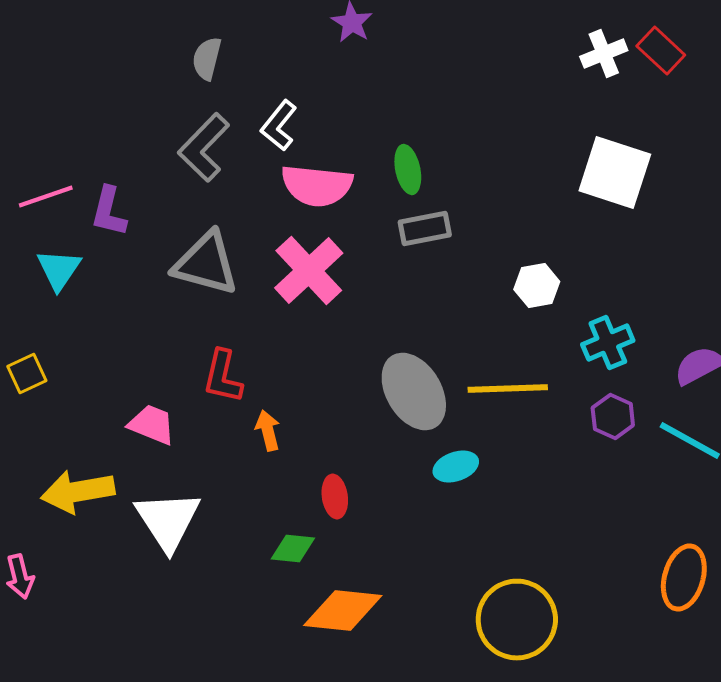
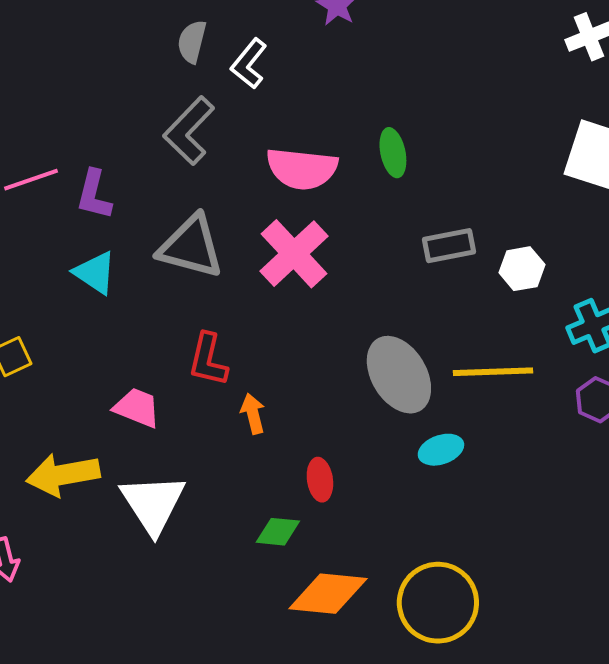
white L-shape: (279, 126) -> (249, 64), moved
gray rectangle: (425, 228) -> (449, 246), moved
cyan triangle: (59, 270) -> (95, 273), moved, turned -30
yellow circle: (517, 620) -> (438, 603), moved

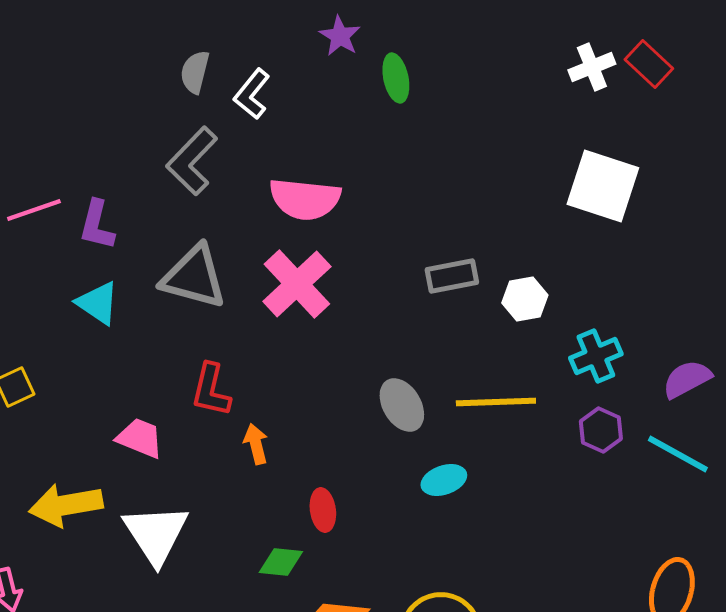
green ellipse: (393, 153) -> (396, 78), moved
gray ellipse: (399, 375) -> (402, 405), size x0.7

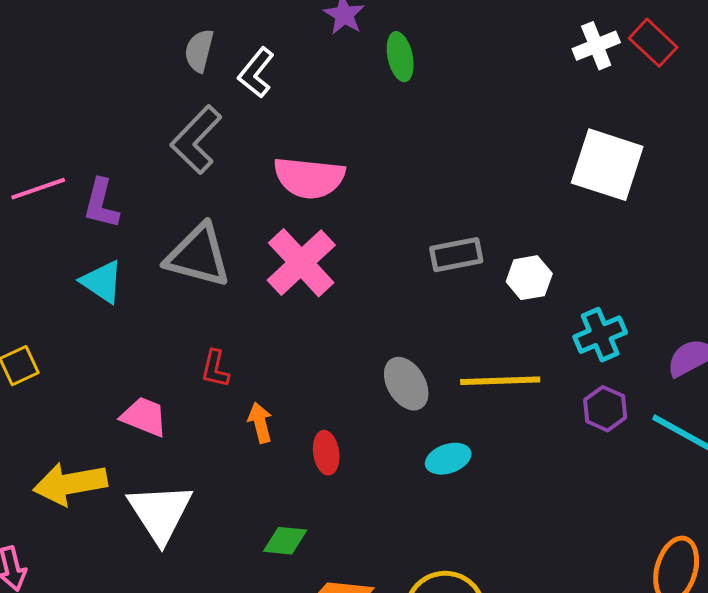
red L-shape: (211, 390) -> (215, 369), size x0.7
red ellipse: (323, 510) -> (326, 453), moved

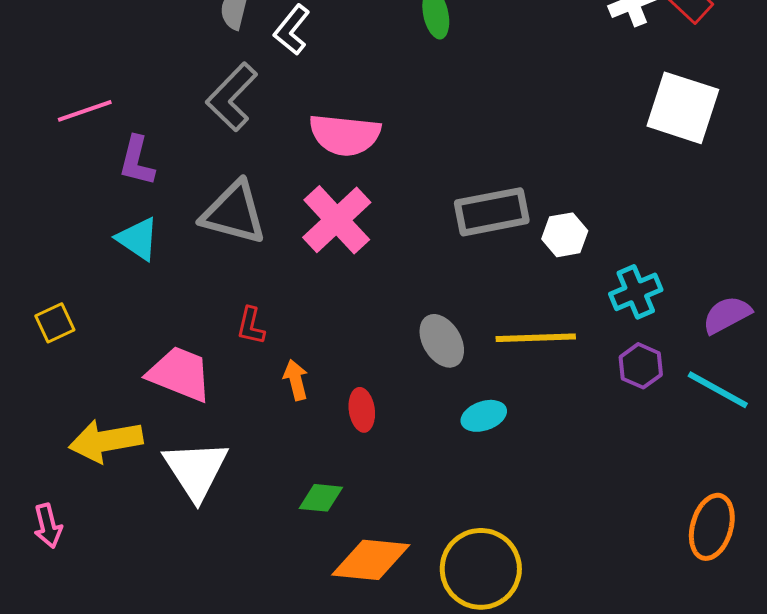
white square: (607, 165) -> (683, 108), moved
pink line: (38, 189) -> (85, 111), moved
gray rectangle: (456, 255) -> (492, 212), size x1.4
pink trapezoid: (144, 417) -> (180, 374), size x1.4

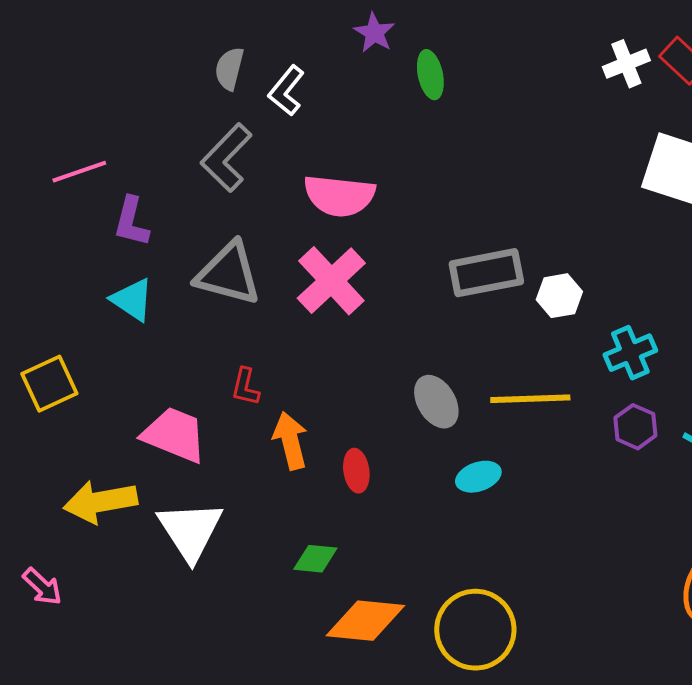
yellow square: (55, 323) -> (49, 384), size x1.4
orange arrow: (296, 380) -> (290, 441), size x1.4
pink arrow: (48, 526) -> (42, 587), turned -33

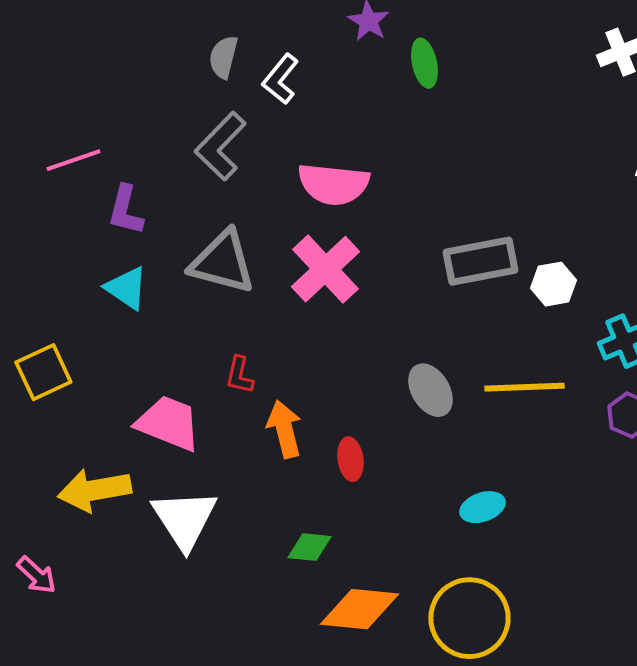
cyan ellipse: (478, 477) -> (482, 507), moved

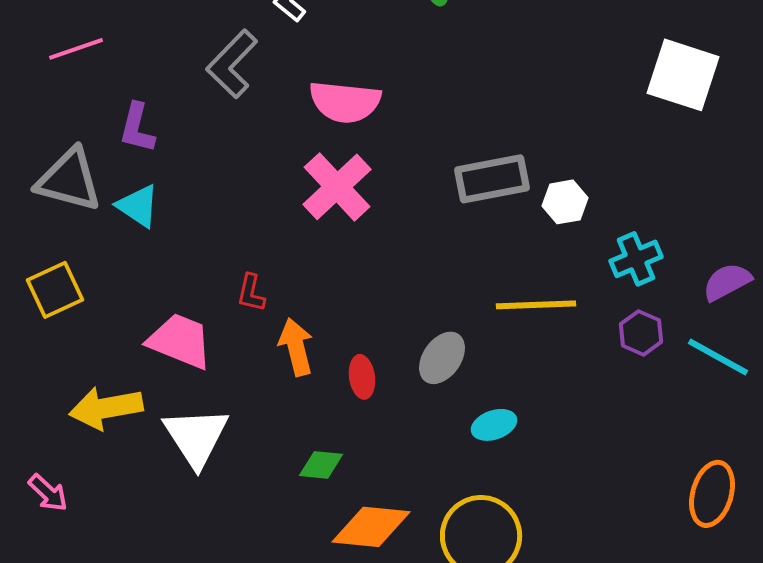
pink line: (73, 160) -> (76, 49), moved
gray triangle: (222, 262) -> (69, 180), moved
gray ellipse: (430, 390) -> (442, 358), moved, turned 66

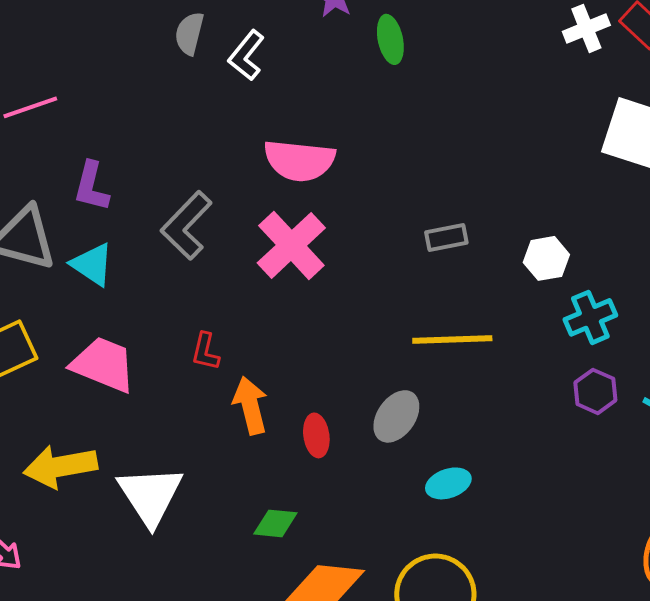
gray L-shape: (232, 64) -> (186, 225), moved
gray rectangle: (492, 179) -> (446, 237), size x0.6
white hexagon: (565, 202) -> (546, 258), moved
yellow line: (536, 305) -> (452, 339), moved
pink trapezoid: (180, 341) -> (103, 364), moved

